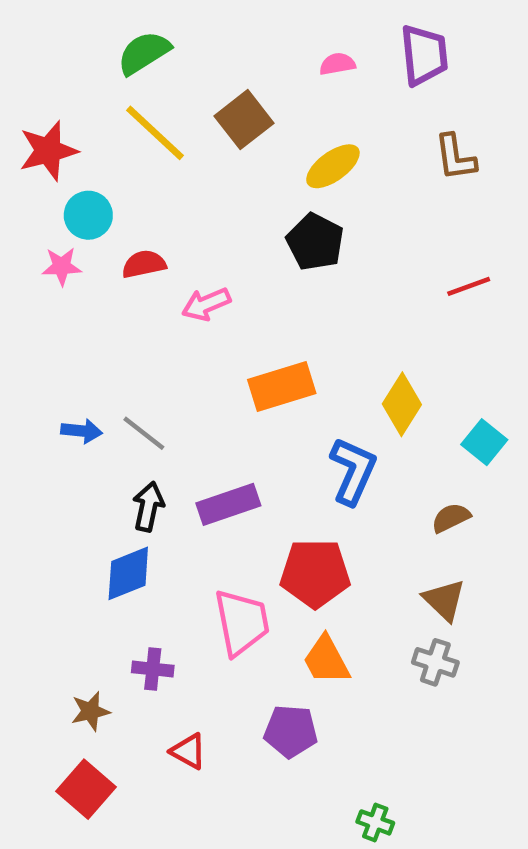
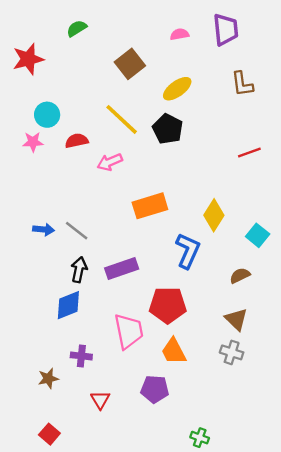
green semicircle: (144, 53) -> (77, 28), size x0.7
yellow line: (155, 133) -> (122, 119), moved
red star: (48, 151) -> (28, 59), moved
red triangle: (188, 751) -> (100, 400), turned 30
red square: (86, 789) -> (49, 434), moved, size x0.7

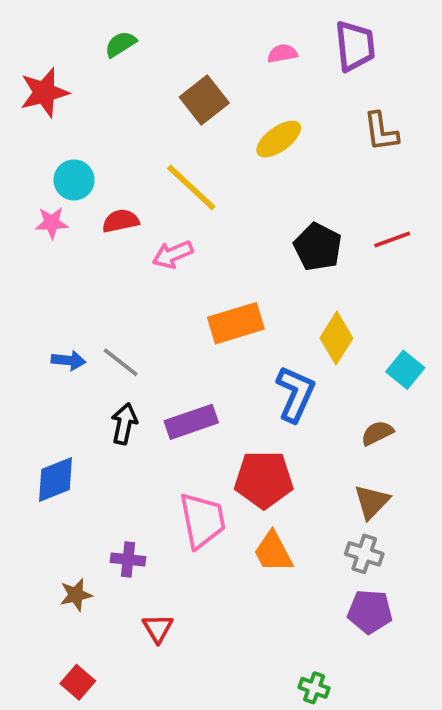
black pentagon: (168, 129) -> (318, 247), moved
blue diamond: (68, 305) -> (55, 479), moved
brown triangle: (236, 319) -> (372, 502), turned 30
purple pentagon: (155, 389) -> (370, 612), moved

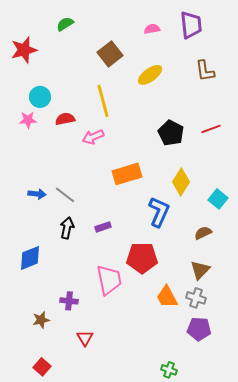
yellow line: (191, 187) -> (103, 101), turned 32
purple rectangle: (191, 422) -> (103, 227), size x0.6
orange trapezoid: (273, 552) -> (167, 297), moved

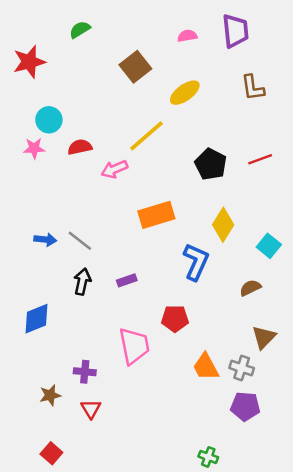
yellow line: (103, 101) -> (146, 136), moved, turned 64
red pentagon: (142, 258) -> (175, 319), size x0.7
brown triangle: (200, 270) -> (264, 337), moved
red triangle: (85, 338) -> (91, 409), moved

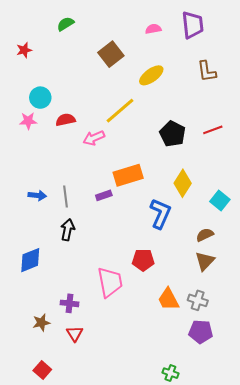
red star: (29, 62) -> (24, 50), size x0.6
gray line: (80, 241) -> (66, 196), turned 45
purple rectangle: (127, 280) -> (104, 195), moved
brown triangle: (264, 337) -> (205, 261), moved

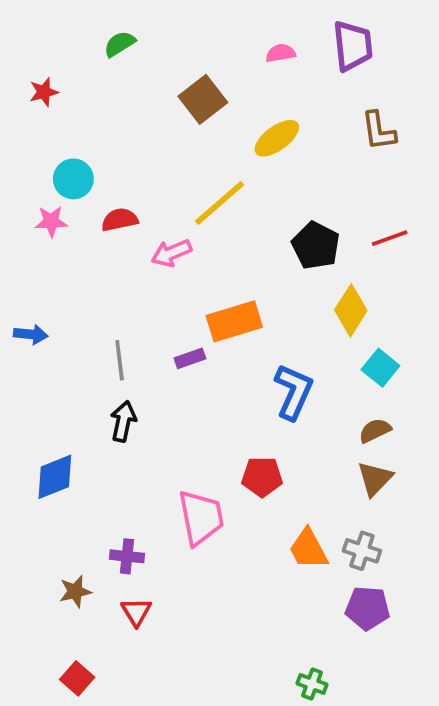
yellow diamond: (183, 183) -> (351, 310), moved
blue arrow: (37, 195) -> (31, 334), moved
cyan square: (220, 200) -> (380, 368), moved

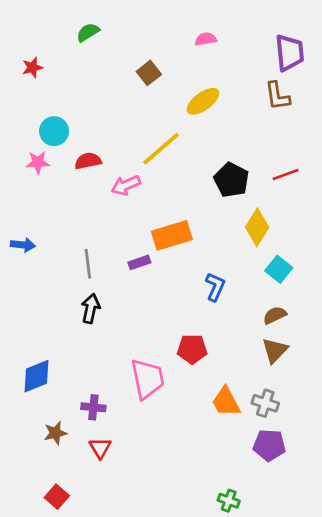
purple trapezoid: (353, 46) -> (290, 53), moved
brown square: (203, 99) -> (149, 73), size x0.7
blue L-shape: (294, 392) -> (215, 287), size x0.7
blue diamond: (55, 477) -> (36, 376), moved

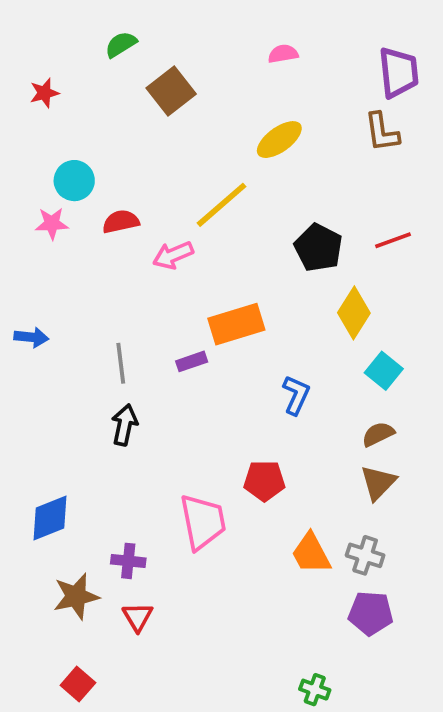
brown square: (149, 73) -> (171, 91), moved, size x1.4
brown star: (55, 433) -> (76, 596), size x1.4

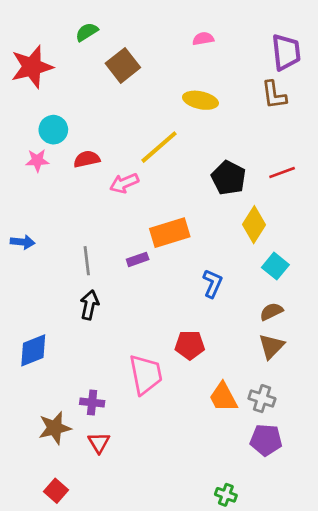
red star: (44, 93) -> (32, 67), size x2.0
yellow ellipse: (279, 140) -> (200, 100), turned 48
blue diamond: (50, 518) -> (33, 350), moved

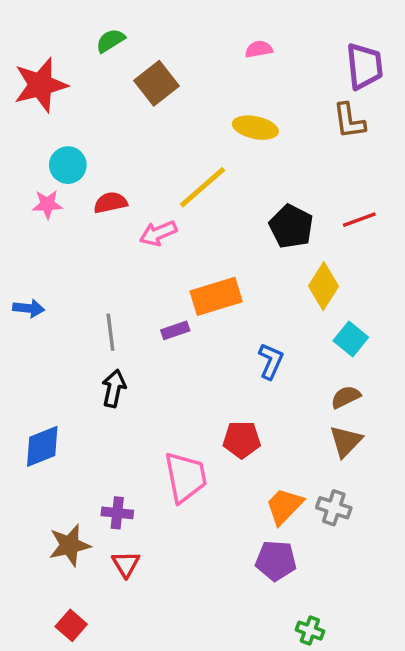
orange trapezoid: (223, 397) -> (284, 506), turned 72
purple pentagon: (266, 440) -> (276, 561), moved
green cross: (226, 495) -> (310, 631), moved

